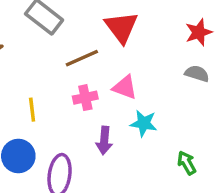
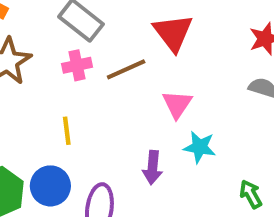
pink triangle: (125, 87) -> (177, 104), turned 44
pink cross: (85, 98) -> (77, 65), moved

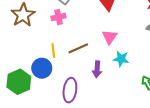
brown line: (126, 69) -> (78, 48), moved
blue circle: (50, 186) -> (42, 68), moved

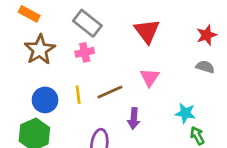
cyan star: (121, 59) -> (185, 113), moved
blue circle: (42, 68) -> (45, 100), moved

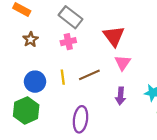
red triangle: (147, 31) -> (114, 36), moved
brown star: (40, 50) -> (31, 39), size x0.6
purple arrow: (134, 118) -> (120, 96), moved

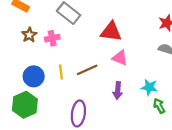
red triangle: (114, 36) -> (111, 32), turned -45
pink cross: (68, 42) -> (52, 38), moved
pink triangle: (123, 63) -> (120, 58), turned -42

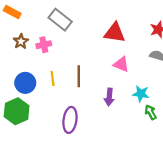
red triangle: (111, 32) -> (115, 33), moved
pink triangle: (120, 58) -> (121, 64), moved
brown line: (87, 70) -> (79, 76), turned -66

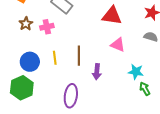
purple arrow: (109, 97) -> (97, 72), moved

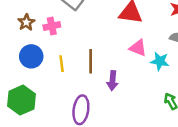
blue circle: (30, 62) -> (31, 56), moved
cyan star: (136, 72) -> (160, 61), moved

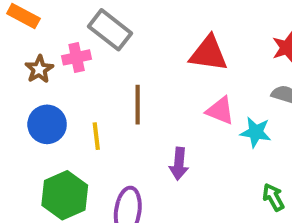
pink cross: (52, 26) -> (77, 57), moved
brown line: (91, 61) -> (138, 105), moved
green hexagon: (21, 100) -> (65, 195), moved

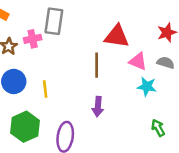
gray rectangle: (110, 30) -> (54, 21), turned 60
brown line: (138, 105) -> (97, 65), moved
pink triangle: (220, 111) -> (138, 61), moved

